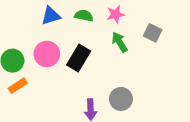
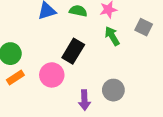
pink circle: (47, 54) -> (52, 75), moved

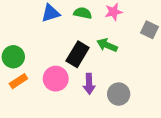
green arrow: (112, 36) -> (107, 45), moved, turned -36
purple arrow: (84, 100) -> (89, 84), moved

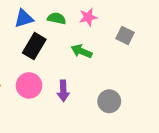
black rectangle: (78, 54) -> (34, 46), moved
gray circle: (119, 94) -> (109, 101), moved

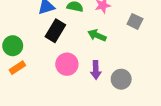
pink circle: (29, 85) -> (67, 64), moved
purple arrow: (63, 91) -> (96, 70), moved

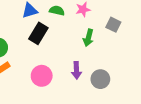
green arrow: (97, 35) -> (88, 38), moved, turned -98
pink circle: (67, 64) -> (42, 76), moved

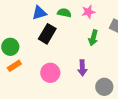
gray circle: (100, 79) -> (104, 87), moved

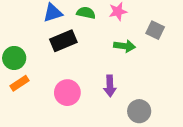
black rectangle: (47, 34) -> (63, 41), turned 36
green arrow: (93, 38) -> (125, 46), turned -98

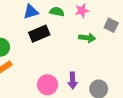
purple arrow: (110, 86) -> (73, 81), moved
pink circle: (67, 93) -> (48, 85), moved

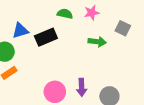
blue triangle: (31, 12) -> (20, 30), moved

